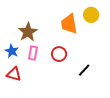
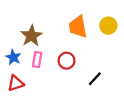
yellow circle: (91, 15) -> (108, 26), moved
red triangle: (14, 74) -> (16, 83), turned -35

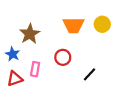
orange trapezoid: (78, 27) -> (73, 25), turned -80
pink rectangle: (37, 60) -> (35, 69), moved

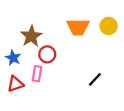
red circle: (63, 57) -> (47, 54), moved

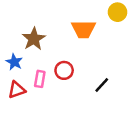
yellow circle: (109, 26) -> (118, 12), moved
red circle: (47, 54) -> (64, 70), moved

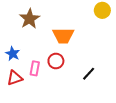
orange trapezoid: (84, 29) -> (63, 36), moved
brown star: (34, 39) -> (29, 19), moved

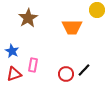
orange trapezoid: (63, 36) -> (72, 27), moved
red circle: (56, 61) -> (66, 74), moved

